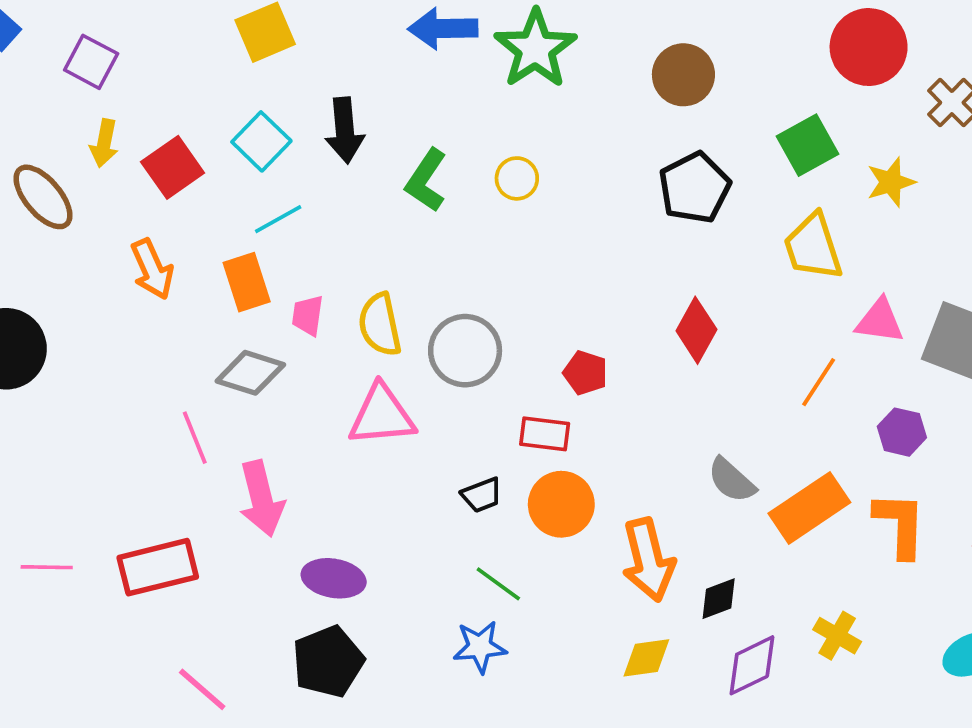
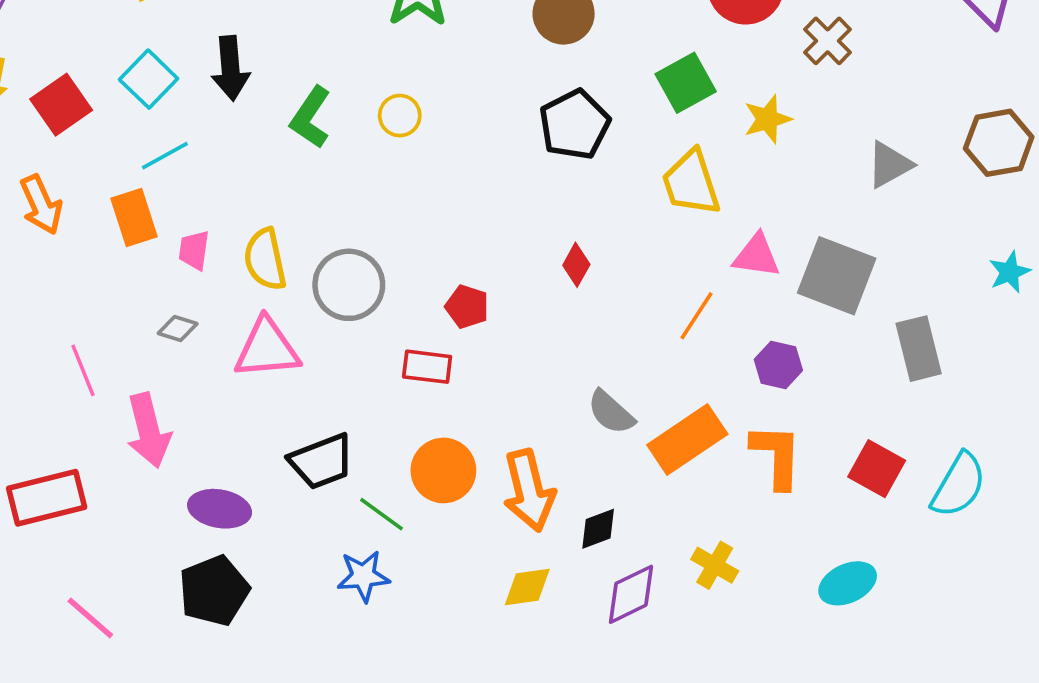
red diamond: (696, 330) -> (576, 265), size x0.7
gray diamond: (250, 373) -> (178, 329), moved, size x0.6
black trapezoid: (482, 495) -> (321, 461), moved, size x1.6
orange circle: (561, 504) -> (443, 470), moved

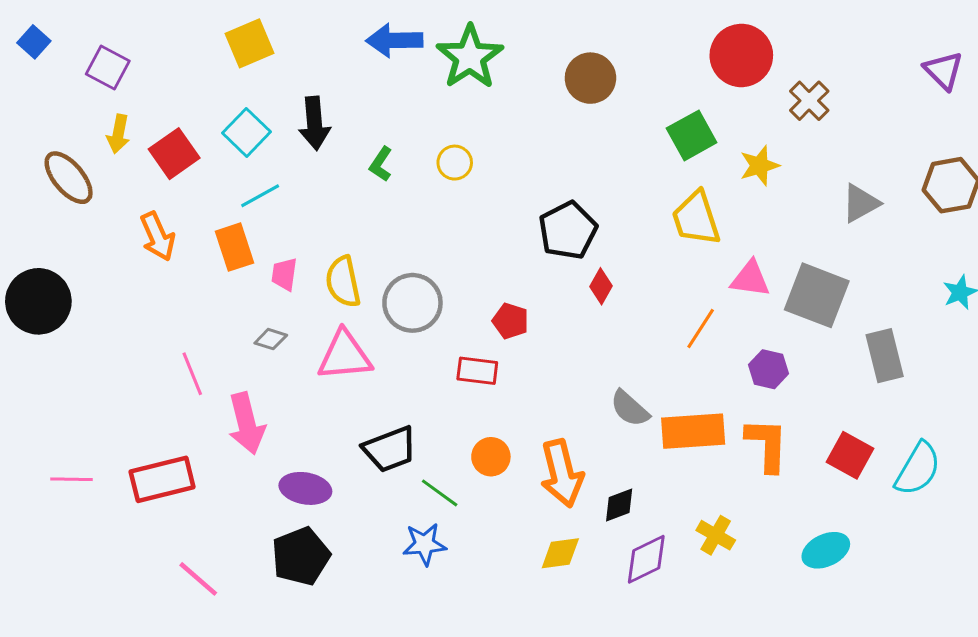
green L-shape: (311, 117) -> (381, 164), size x0.7
black pentagon: (574, 125) -> (568, 230), moved
orange rectangle: (687, 440) -> (693, 431), turned 30
orange circle: (443, 470) -> (491, 457), size x0.7

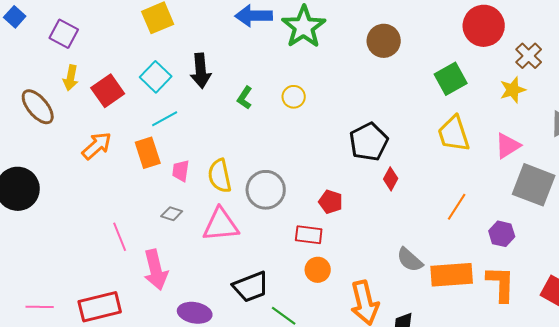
yellow star: (759, 166) -> (513, 90), moved
orange arrow: (158, 236) -> (97, 146), turned -108
pink triangle: (750, 279) -> (508, 146), moved, turned -40
orange circle: (491, 457) -> (318, 270), moved

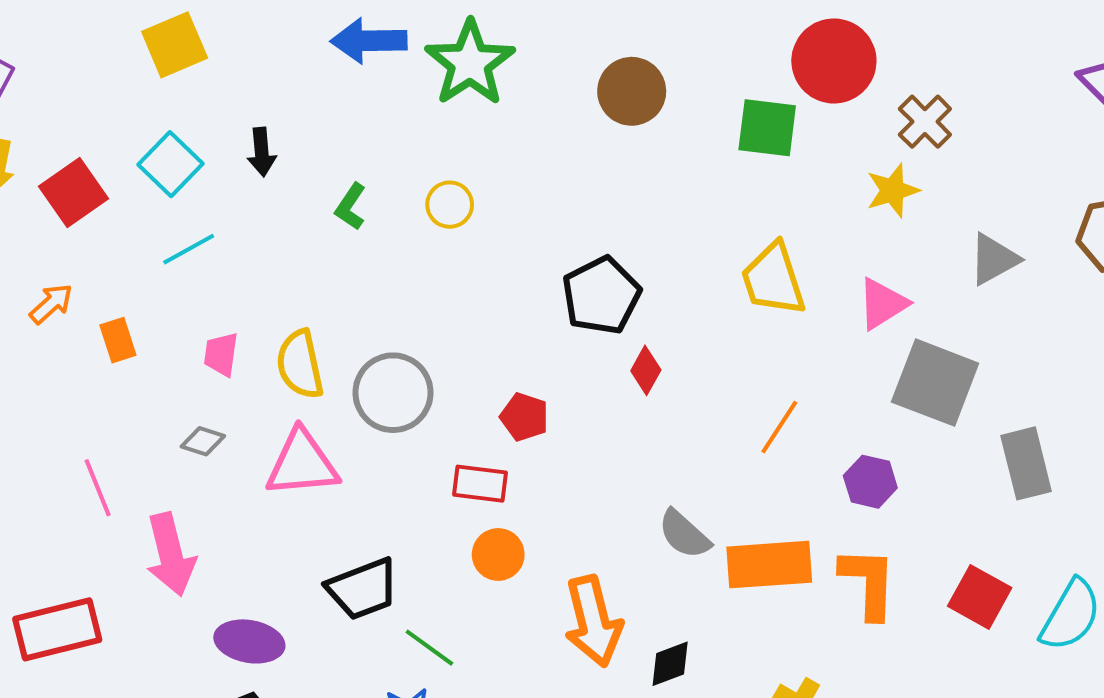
black arrow: (201, 71) -> (262, 152), size x0.7
green square: (451, 79) -> (767, 128), moved, turned 36
orange arrow: (97, 146) -> (51, 304), size x0.7
orange rectangle: (148, 153) -> (118, 340), moved, size x0.7

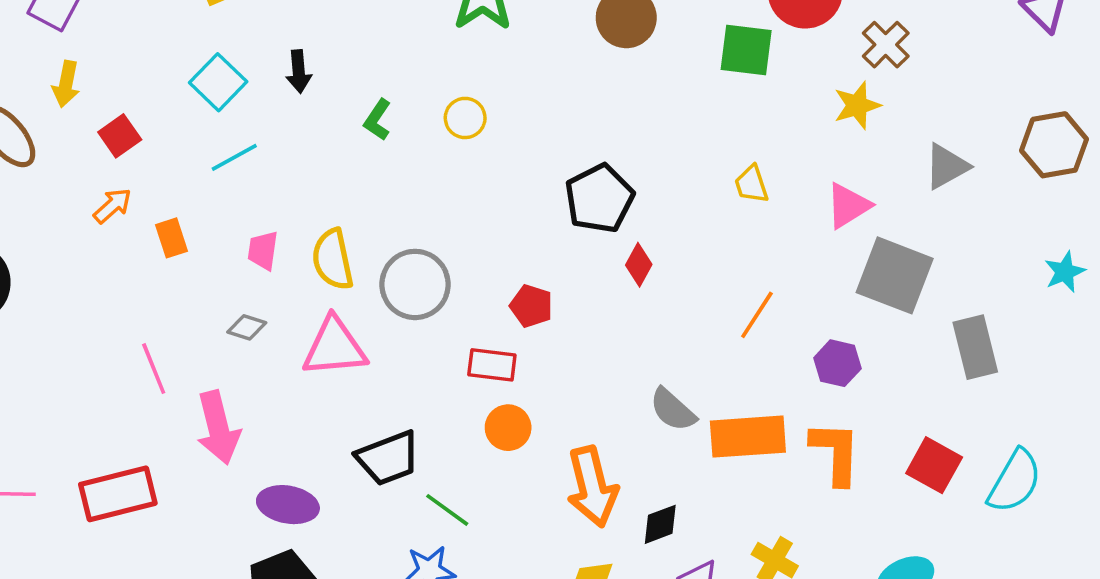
red square: (73, 192) -> (120, 136), moved, size x0.7
yellow trapezoid: (773, 279) -> (752, 184), size x0.6

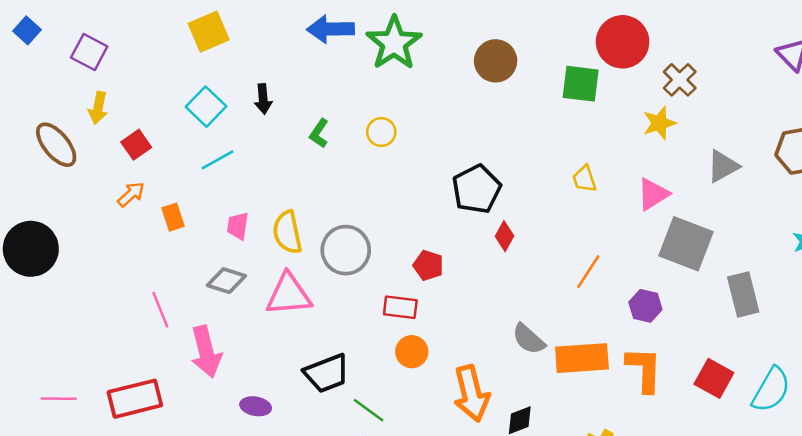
gray diamond: (247, 327) -> (226, 281), size x1.4
purple ellipse: (288, 505) -> (256, 406), size x0.7

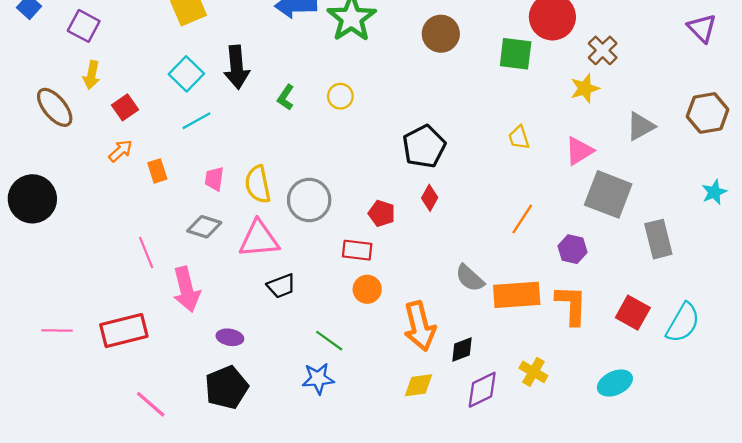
black arrow: (263, 99) -> (237, 67), size x1.6
red diamond: (504, 236) -> (430, 198), moved
black trapezoid: (327, 373) -> (281, 286), moved, size x0.7

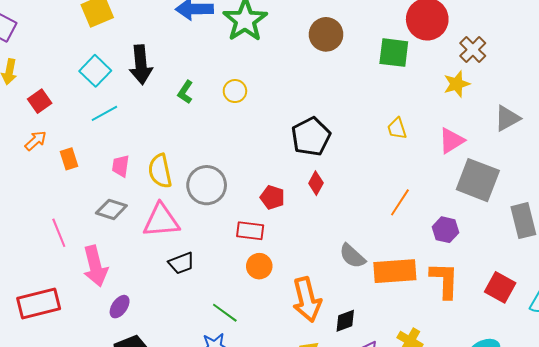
purple ellipse: (230, 337) -> (120, 307), moved, turned -65

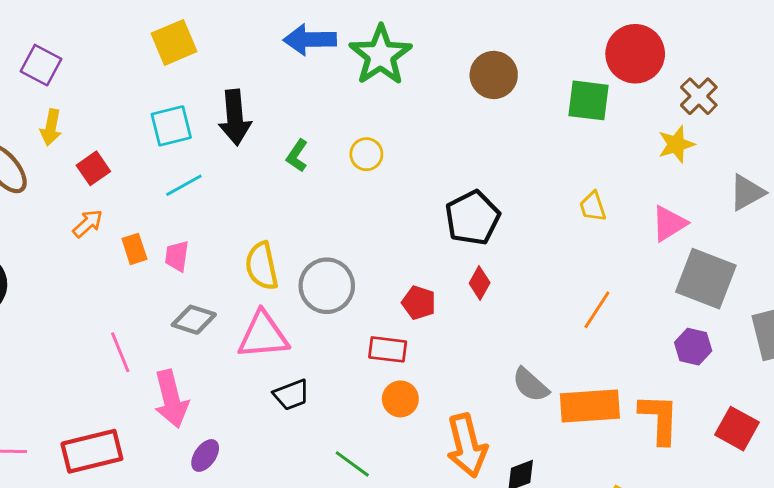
cyan square: (95, 71) -> (171, 126), turned 32
pink trapezoid: (121, 166) -> (177, 256), moved
purple hexagon: (445, 230) -> (693, 347), moved

